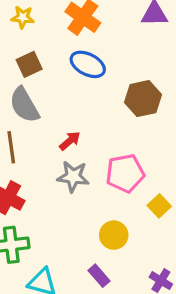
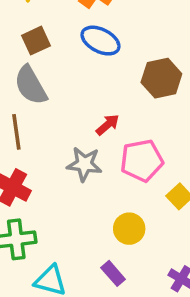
red arrow: (70, 141) -> (108, 125), moved

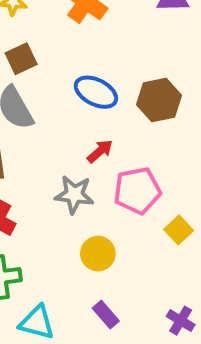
blue ellipse: (100, 41) -> (96, 92), moved
yellow circle: (129, 229) -> (98, 254), moved

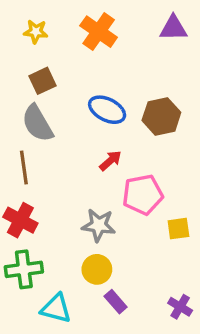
gray star: (74, 195) -> (99, 225), moved
yellow square: (179, 230) -> (178, 229), turned 35
yellow circle: (98, 254) -> (97, 269), moved

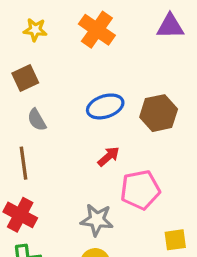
brown square: (43, 81) -> (25, 78), moved
blue ellipse: (107, 110) -> (105, 106), turned -45
gray semicircle: (37, 123) -> (37, 120), size x0.6
yellow square: (178, 229) -> (175, 240), moved

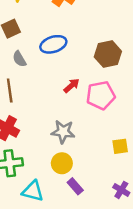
blue ellipse: (105, 106) -> (53, 44), moved
pink pentagon: (140, 190) -> (101, 95), moved

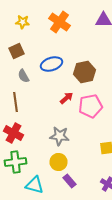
brown hexagon: (108, 54) -> (84, 72), moved

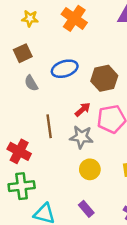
brown line: (16, 102) -> (49, 126), moved
gray star: (60, 136) -> (81, 137), moved
yellow circle: (58, 162) -> (90, 169), moved

